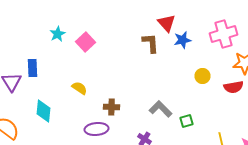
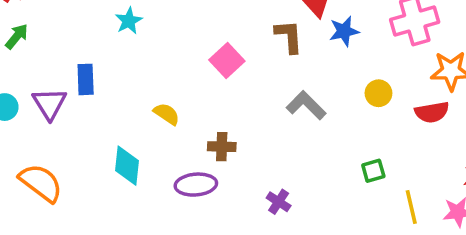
pink square: (86, 42) -> (227, 61), moved
gray L-shape: (160, 109) -> (306, 105), moved
cyan diamond: (44, 111) -> (127, 166), moved
green square: (186, 121) -> (373, 171), moved

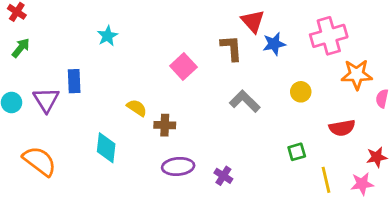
red semicircle: (432, 112) -> (342, 128), moved
brown cross: (222, 147) -> (165, 125), moved
purple ellipse: (196, 185) -> (178, 166), moved

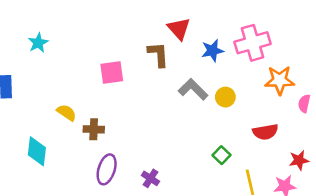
blue star: (274, 44) -> (212, 51), moved
pink square: (183, 67) -> (112, 73), turned 35
gray L-shape: (245, 101) -> (193, 89), moved
green square: (297, 152) -> (221, 155), turned -30
purple ellipse: (178, 166) -> (107, 169), turned -68

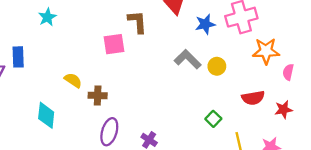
brown L-shape: (158, 54) -> (137, 22), moved
red star: (299, 160) -> (283, 110), moved

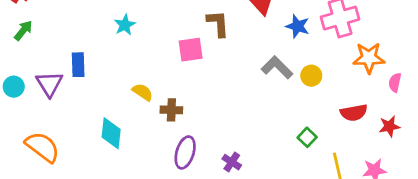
cyan star: (47, 17) -> (125, 25), moved
blue star: (205, 24) -> (298, 26), turned 30

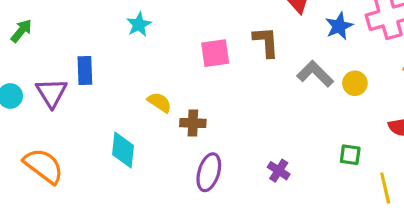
brown L-shape: (218, 24) -> (266, 42), moved
blue star: (298, 26) -> (339, 26), turned 30
green square: (307, 137) -> (350, 155), turned -36
purple cross: (232, 162) -> (279, 171), moved

